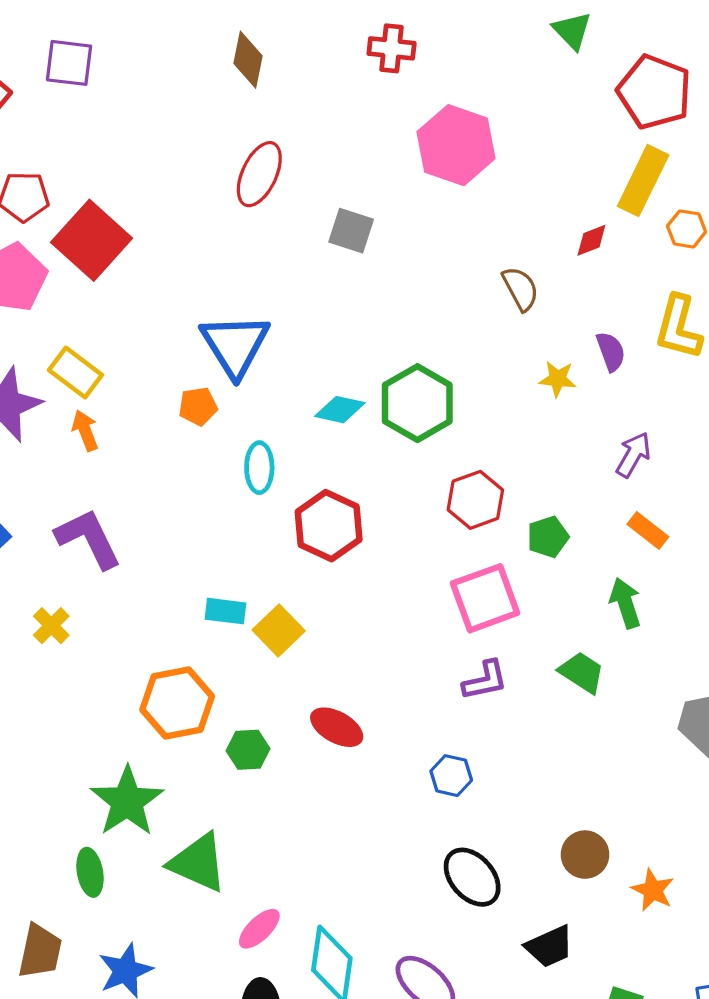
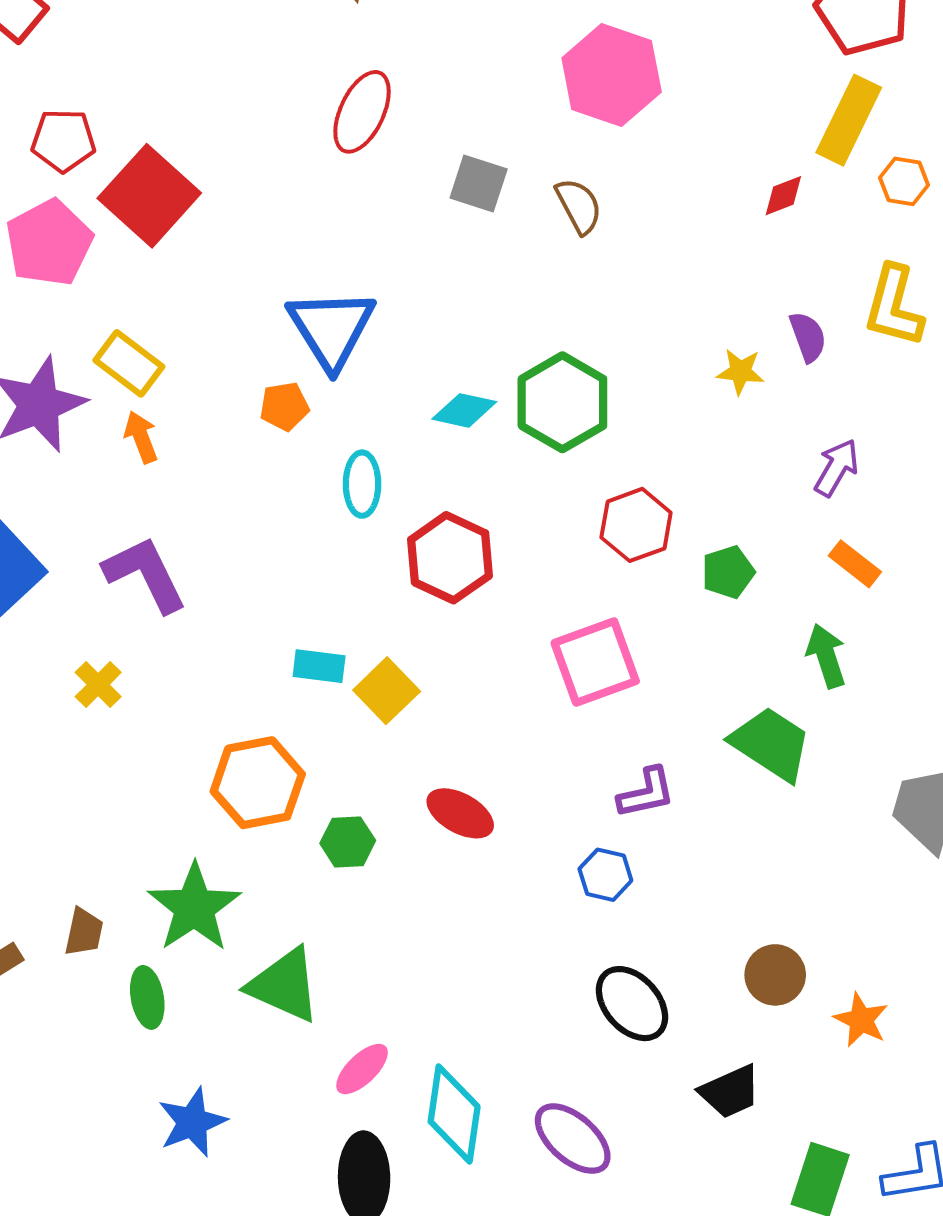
brown semicircle: (521, 289) -> (579, 206), moved
pink square: (485, 598) -> (595, 662), moved
green trapezoid: (582, 672) -> (771, 744), size x1.4
purple L-shape: (485, 680) -> (646, 793), moved
brown trapezoid: (40, 951) -> (84, 932), moved, size x0.7

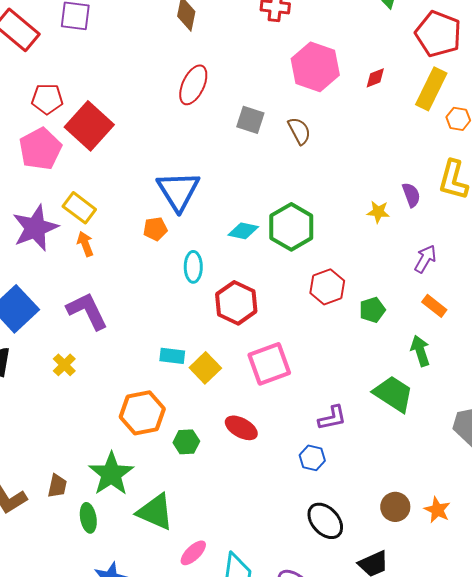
red diamond: (783, 196) -> (375, 78), moved
pink square: (595, 662) -> (269, 364), moved
orange star: (861, 1020) -> (437, 510), moved

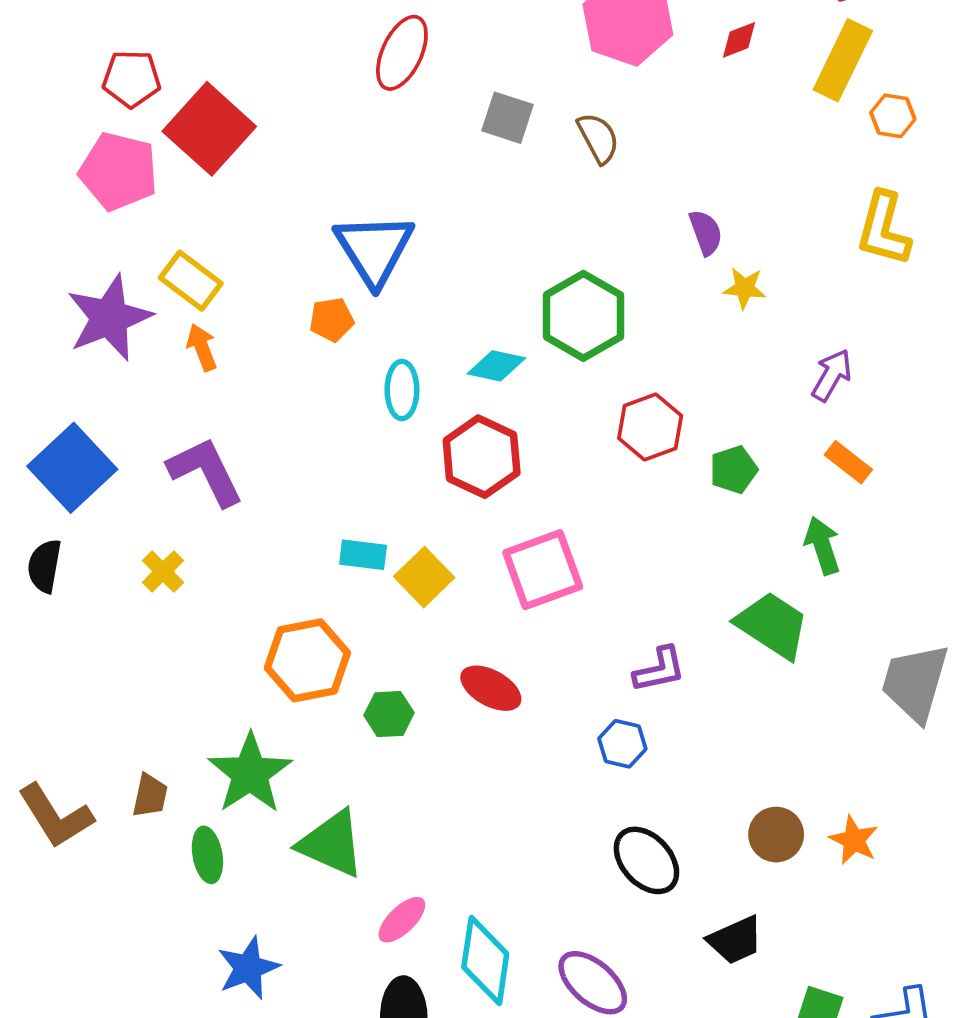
pink pentagon: (40, 149) -> (119, 171), turned -30
purple semicircle: (411, 195) -> (706, 233), moved
cyan diamond: (243, 231) -> (496, 366), moved

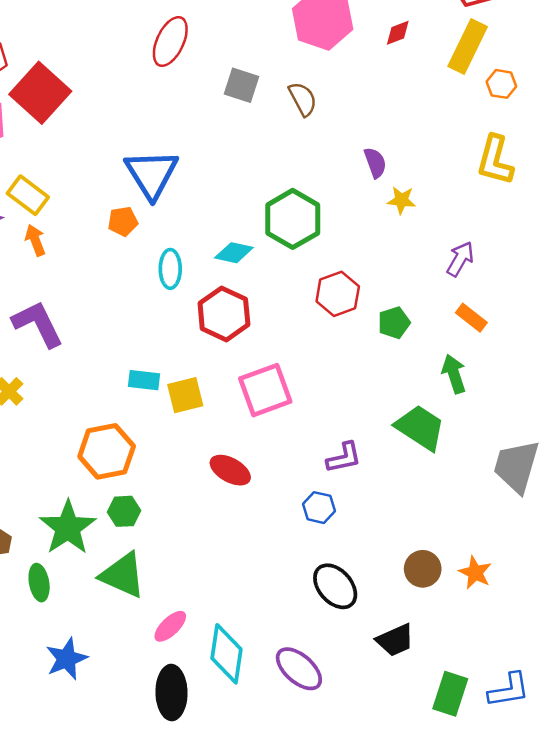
yellow square: (424, 577) -> (185, 395), turned 30
green hexagon: (389, 714) -> (124, 511), moved

